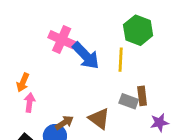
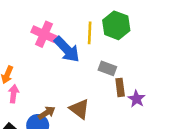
yellow line: (121, 60) -> (90, 33), moved
gray rectangle: (129, 101) -> (107, 68), moved
purple star: (159, 123) -> (137, 99), moved, turned -30

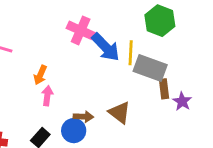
yellow line: (90, 33) -> (131, 53), moved
gray rectangle: (107, 68) -> (150, 68), size x1.6
brown arrow: (47, 113) -> (83, 117), turned 36

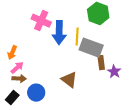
blue arrow: (106, 47) -> (59, 33), turned 45
pink arrow: (47, 96) -> (17, 68), turned 40
brown arrow: (83, 117) -> (19, 79), moved

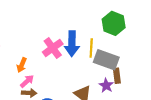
pink cross: (41, 21) -> (53, 48), moved, turned 30
purple star: (114, 72) -> (106, 85), moved

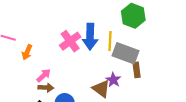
orange arrow: (22, 65) -> (27, 52), moved
purple star: (106, 85) -> (113, 80), moved

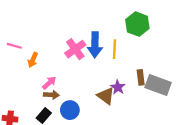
gray rectangle: (126, 53) -> (158, 85), moved

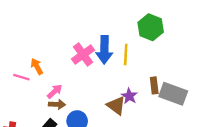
pink line: (14, 46) -> (21, 77), moved
orange arrow: (33, 60) -> (37, 66), turned 128

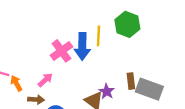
yellow line: (126, 55) -> (98, 36), moved
orange arrow: (37, 66) -> (16, 83), moved
pink arrow: (55, 91) -> (45, 80), moved

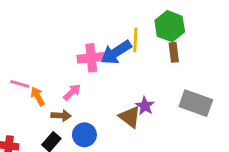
blue arrow: (82, 46) -> (116, 52), turned 56
pink cross: (61, 51) -> (91, 58), turned 30
brown rectangle: (131, 81) -> (174, 52), moved

